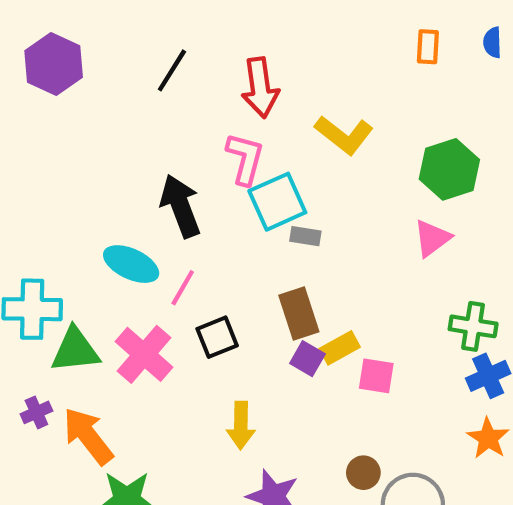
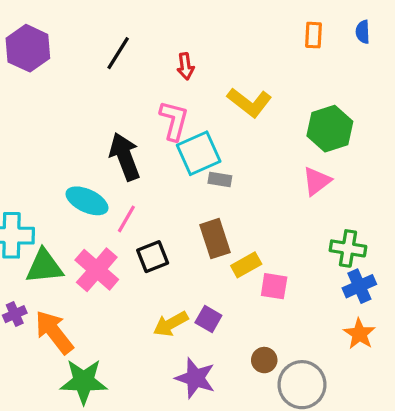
red arrow: (260, 88) -> (185, 66), size x0.6
purple square: (307, 359) -> (208, 319), moved
yellow arrow: (241, 425) -> (171, 324), turned 60

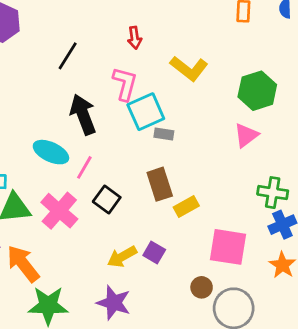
black line: (118, 53) -> (68, 56), moved
black square: (153, 257) -> (107, 200), turned -32
pink square: (274, 286) -> (228, 247), moved, size x1.6
purple star: (195, 378) -> (114, 303), moved

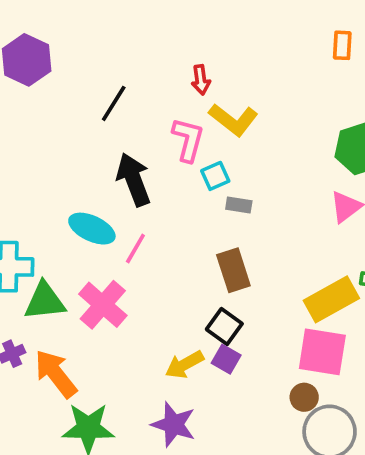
yellow L-shape: (189, 68) -> (233, 120), moved
cyan square: (146, 112) -> (215, 176), size x0.6
black square: (107, 200) -> (224, 327), moved
yellow rectangle: (186, 206) -> (331, 299), moved, size x1.6
brown circle: (202, 287) -> (304, 397), moved

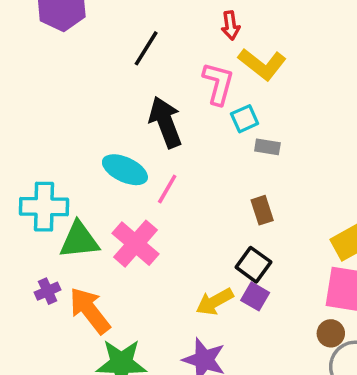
brown rectangle: (233, 270) -> (262, 210), size x0.7

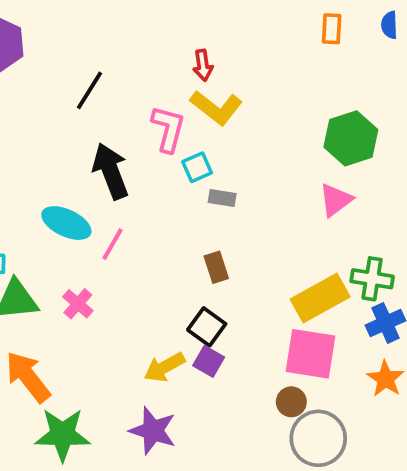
red arrow: (231, 25) -> (203, 65), moved
pink cross: (135, 244) -> (78, 304), size x0.6

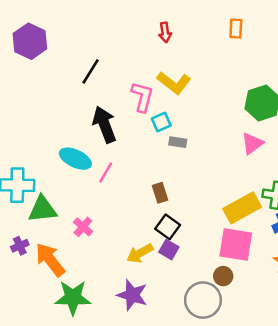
orange rectangle: (332, 29) -> (236, 29), moved
red arrow: (203, 65) -> (165, 32), moved
brown rectangle: (216, 267) -> (160, 193), moved
pink cross: (78, 304) -> (83, 227), moved
gray circle: (318, 438) -> (203, 300), moved

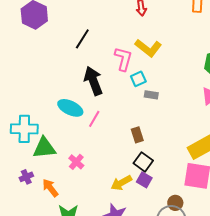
orange arrow: (50, 260) -> (50, 188), size x0.7
brown circle: (223, 276) -> (175, 203), moved

